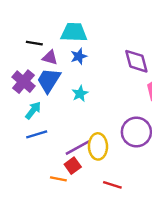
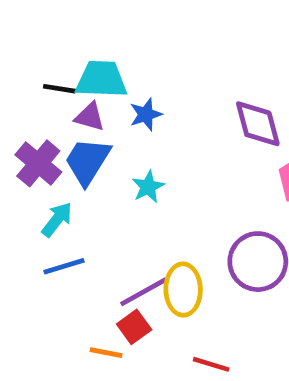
cyan trapezoid: (74, 32) -> (101, 79), moved

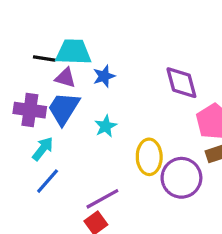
purple cross: (38, 163) -> (30, 110), turned -32
blue line: (64, 266) -> (48, 181), turned -32
yellow ellipse: (183, 290) -> (149, 157), moved

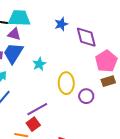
blue star: (104, 76) -> (61, 24), moved
purple circle: (181, 178) -> (86, 96), size x0.6

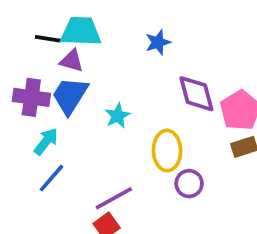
purple diamond: (86, 37) -> (196, 94), moved
purple circle: (86, 96) -> (189, 184), moved

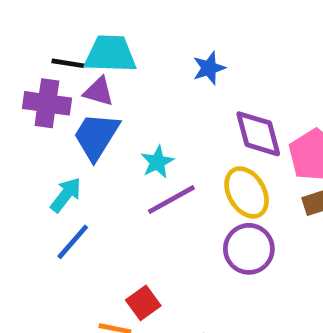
purple cross: (31, 97) -> (47, 103), moved
yellow ellipse: (167, 151) -> (247, 192), moved, turned -30
purple circle: (189, 184) -> (249, 249), size x1.4
purple line: (114, 198) -> (171, 200), moved

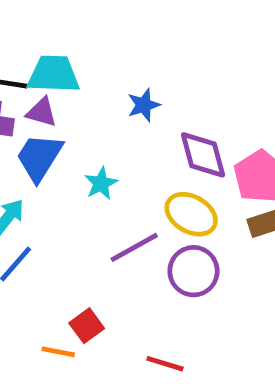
blue star: (209, 68) -> (144, 105), moved
yellow ellipse: (247, 192) -> (191, 214), turned -30
purple line: (171, 200) -> (134, 247), moved

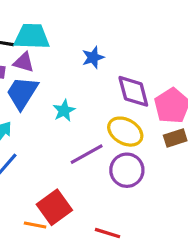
red square: (87, 326) -> (54, 207), size x1.5

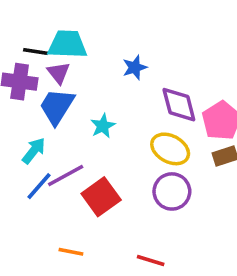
purple triangle: (24, 62) -> (59, 73), turned 35
purple line: (87, 154) -> (66, 175), moved
red square: (54, 207) -> (101, 197), moved

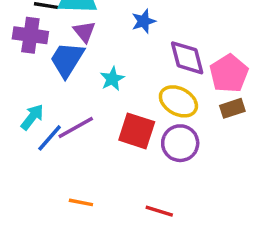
purple triangle: (59, 73) -> (84, 32), moved
cyan arrow: (34, 151) -> (32, 117), moved
red square: (101, 197) -> (137, 131), moved, turned -36

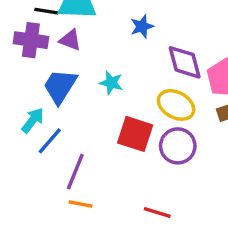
purple triangle: (84, 32) -> (70, 40), moved, turned -30
blue trapezoid: (67, 60) -> (60, 86), moved
cyan star: (112, 79) -> (111, 83), turned -30
purple line: (76, 128) -> (75, 172), moved, turned -39

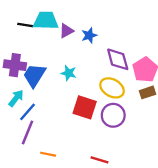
purple cross: (31, 40) -> (15, 65), moved
purple triangle: (70, 40) -> (66, 31), moved, turned -49
purple line: (75, 172) -> (28, 132), moved

